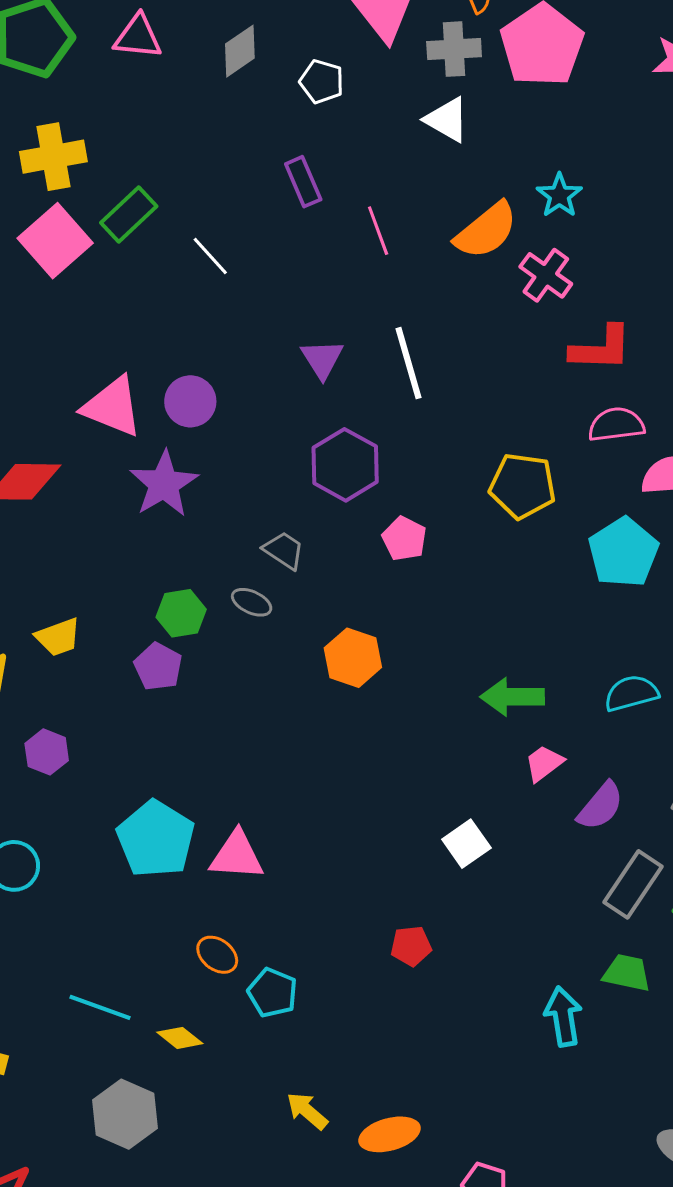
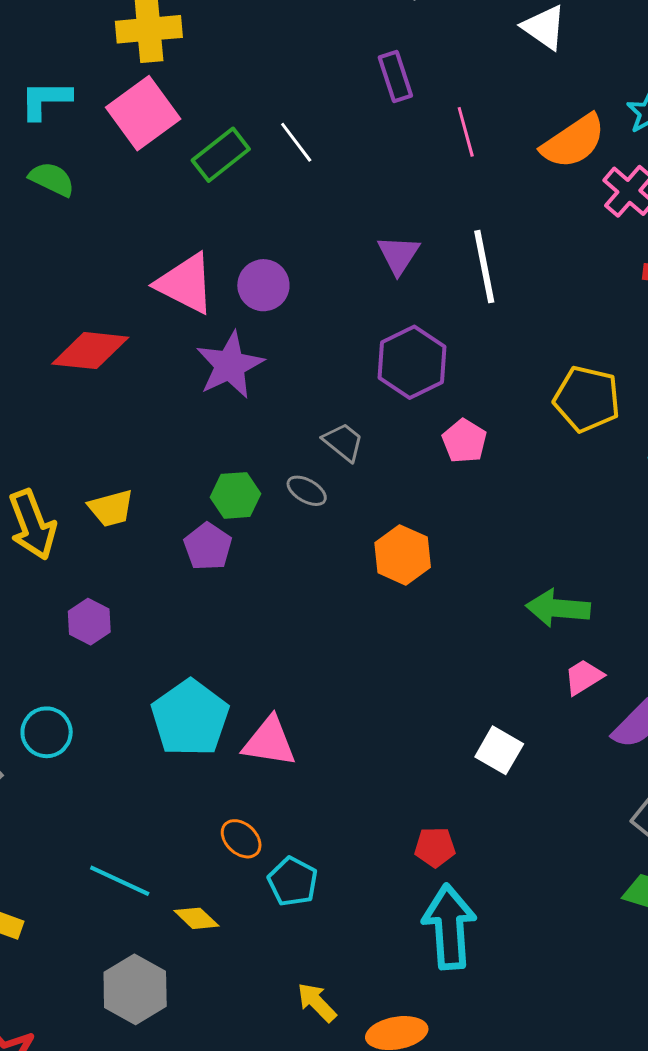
green rectangle: (129, 214) -> (221, 155), moved
white square: (466, 844) -> (499, 750), turned -30
cyan arrow: (563, 1016) -> (449, 927), moved, size x1.4

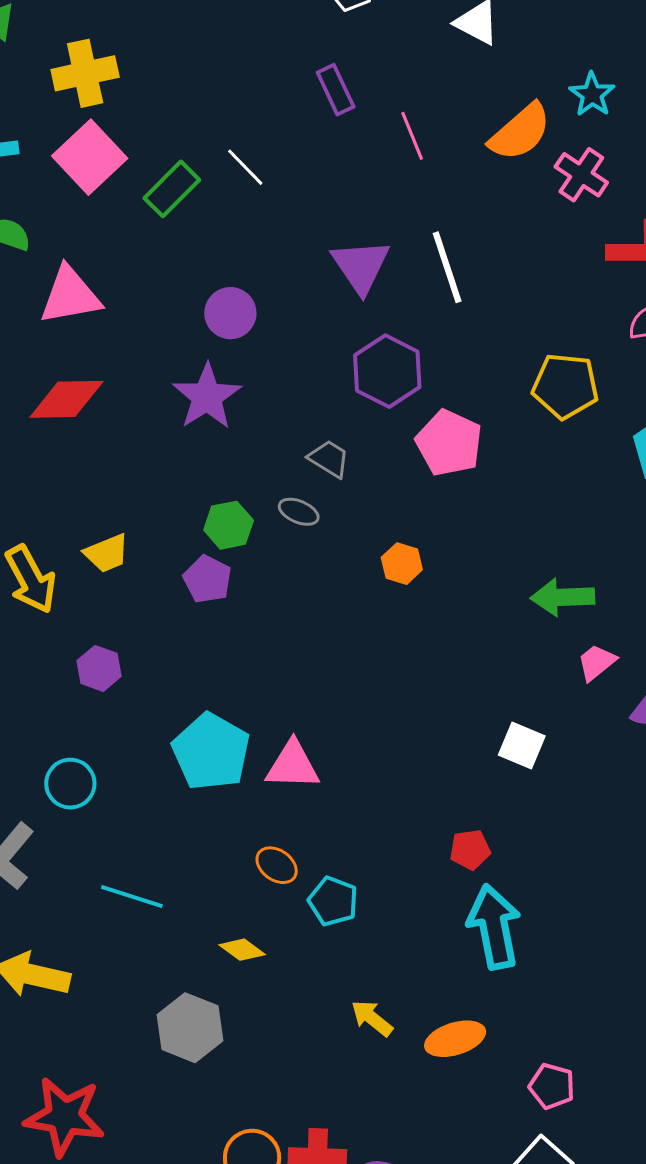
purple triangle: (399, 255) -> (361, 266), size x1.4
pink triangle: (185, 284) -> (70, 296), moved, turned -30
pink pentagon: (464, 441) -> (449, 443), size x1.5
orange hexagon: (403, 555) -> (402, 564), size x0.7
cyan line: (120, 881) -> (132, 896), moved

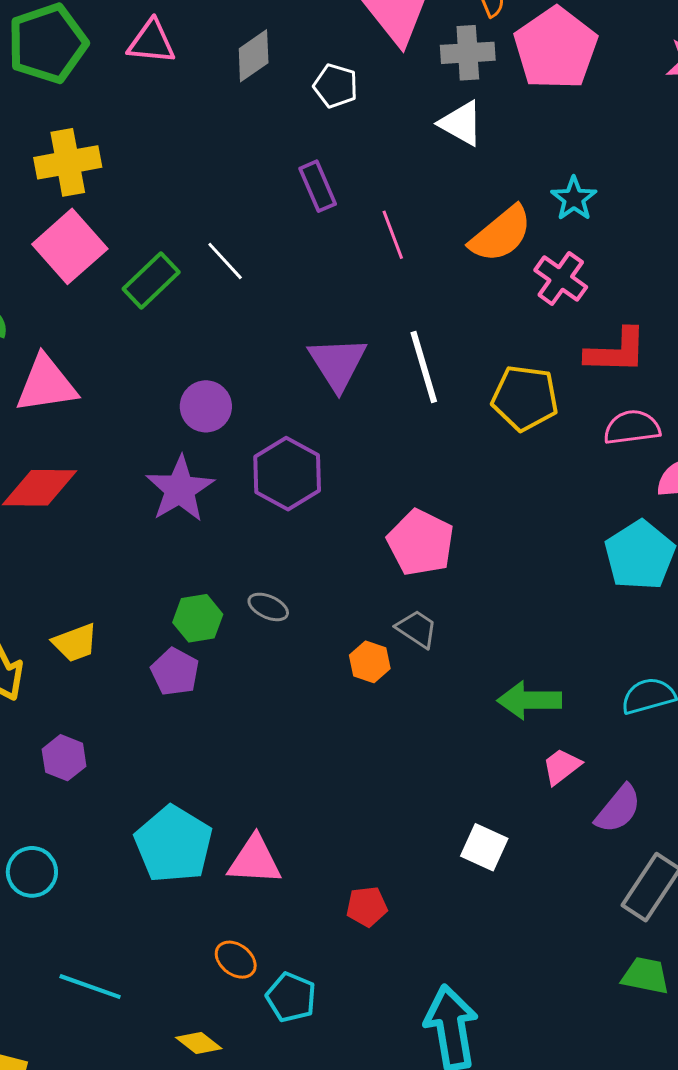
purple hexagon: (387, 371) -> (287, 474), moved
yellow pentagon: (565, 386) -> (525, 398), moved
gray trapezoid: (329, 459) -> (417, 629), moved
red pentagon: (470, 850) -> (367, 907), moved

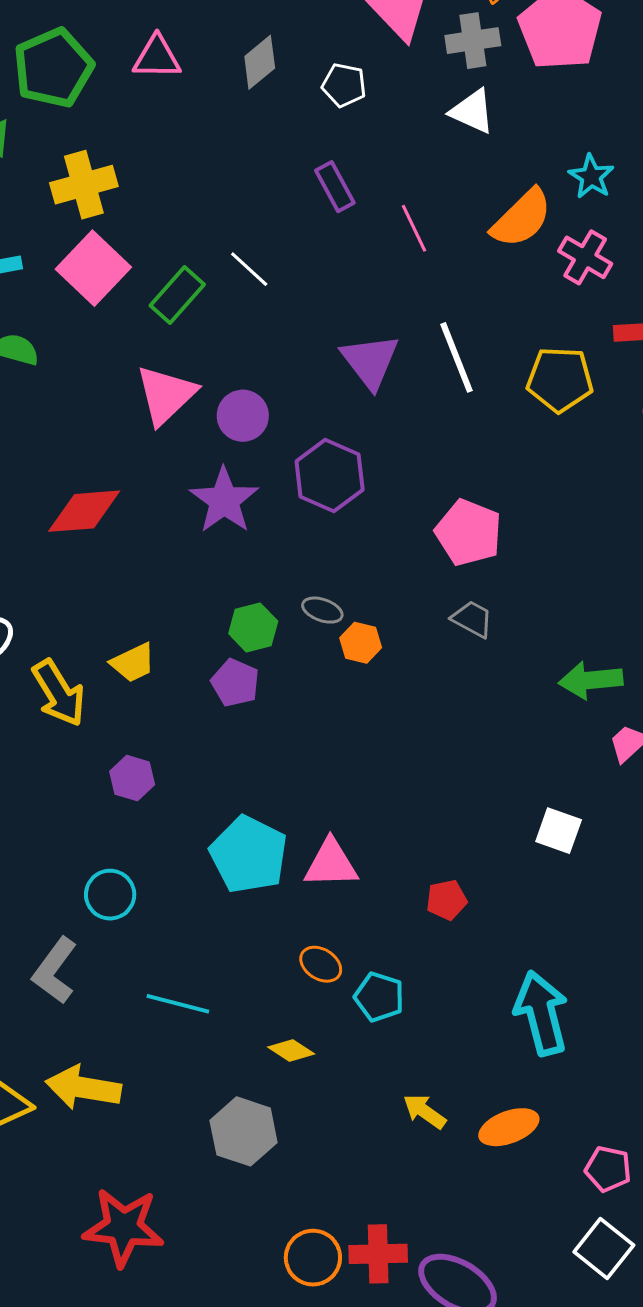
pink triangle: (46, 384) -> (166, 395), moved, turned -30
orange hexagon: (370, 662) -> (361, 643), moved

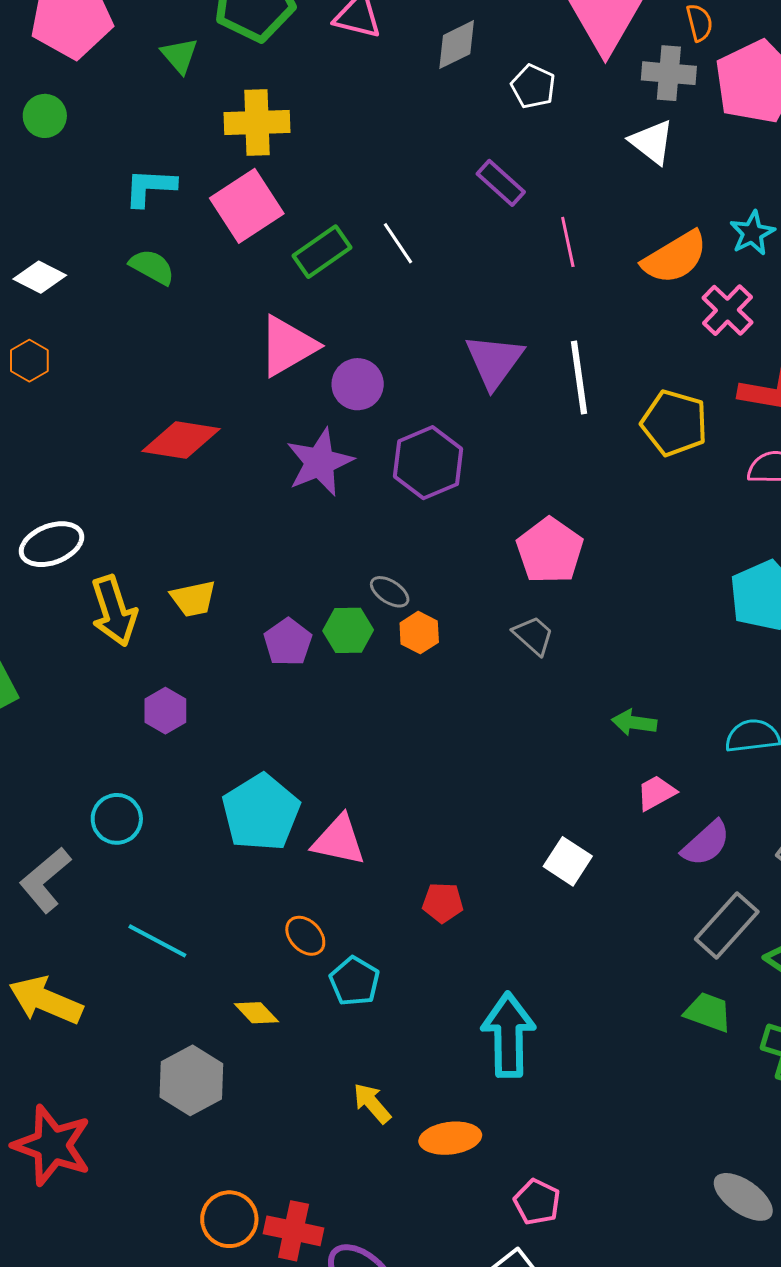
purple rectangle: (335, 187) -> (501, 183), turned -33
green hexagon: (253, 627) -> (348, 630), moved
green arrow: (591, 680) -> (634, 723), size x0.7

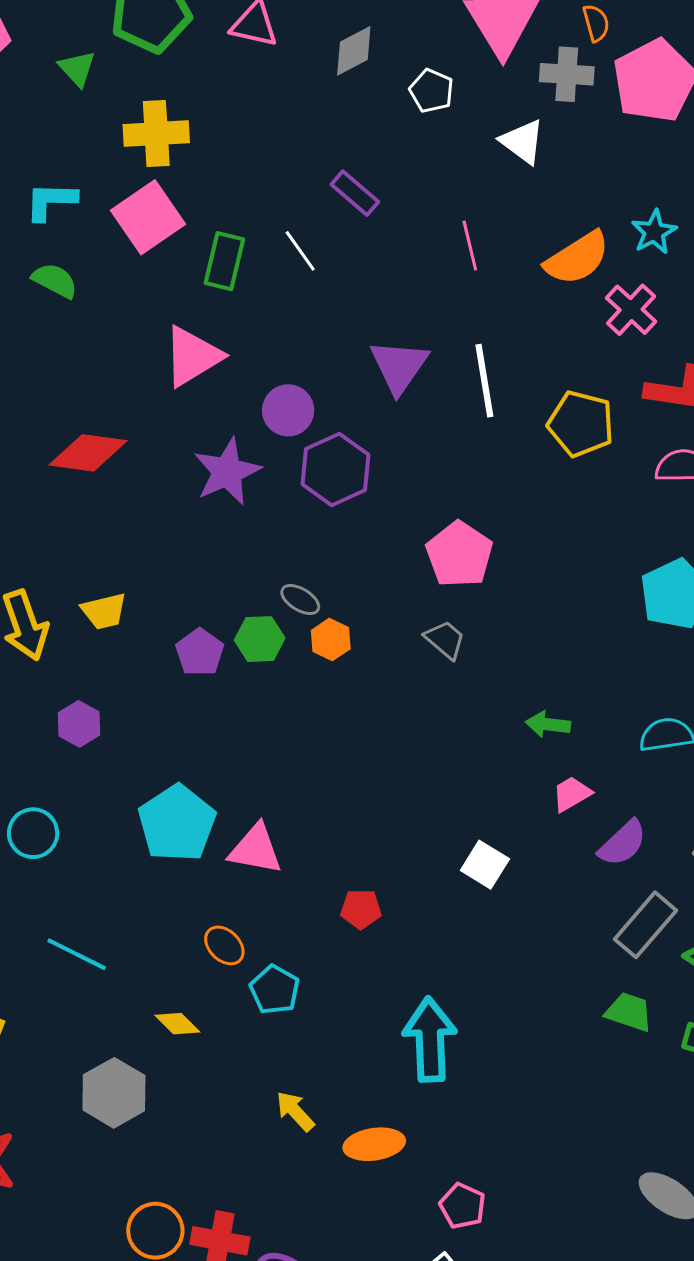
white triangle: (652, 142) -> (522, 142), moved
purple rectangle: (501, 183) -> (355, 193), moved
green rectangle: (322, 252) -> (224, 261), turned -40
purple circle: (358, 384) -> (288, 410), moved

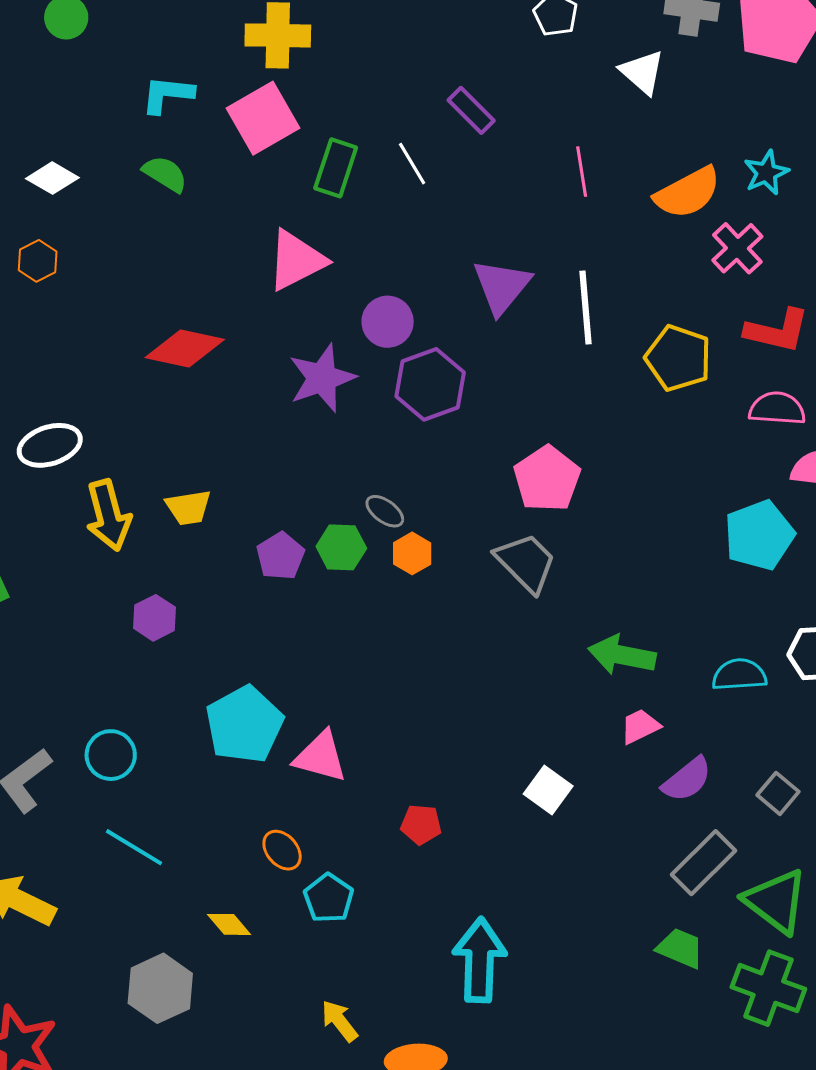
gray trapezoid: (445, 640) -> (526, 563), size x1.5
green arrow: (548, 724) -> (622, 655), size x1.5
cyan circle: (33, 833) -> (111, 755), moved

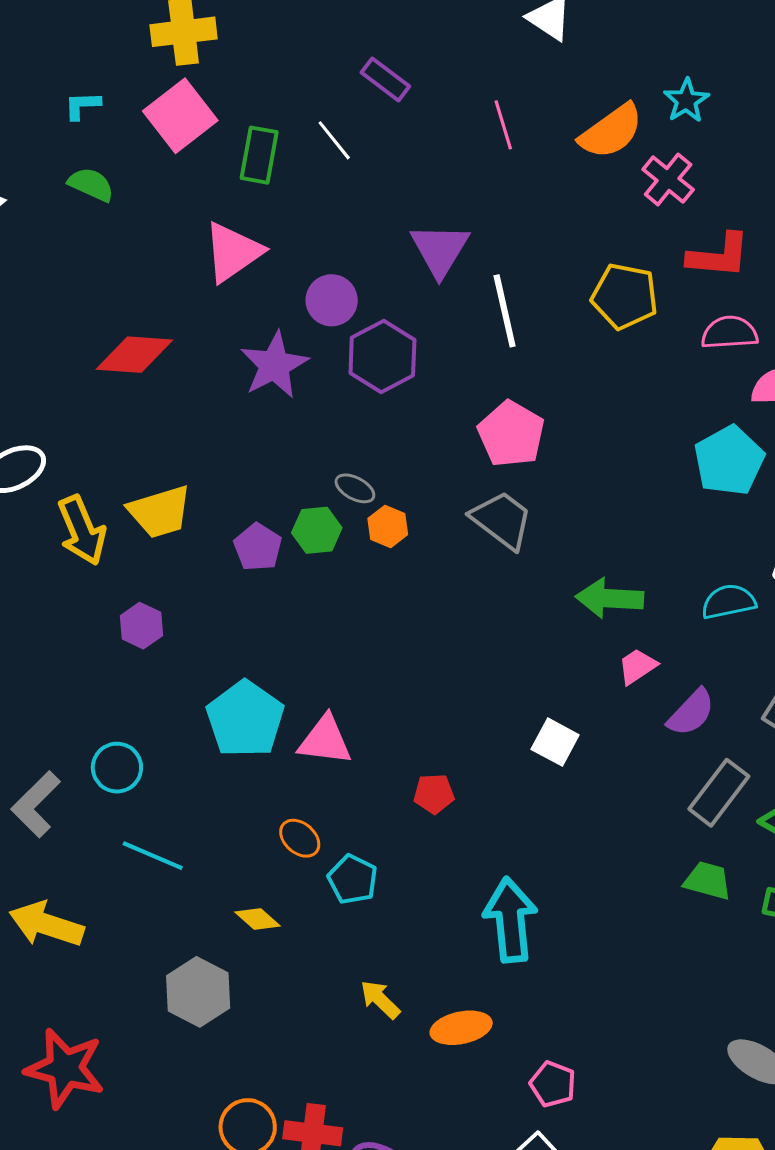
cyan L-shape: (167, 94) -> (82, 105), size x0.7
white line: (586, 307) -> (505, 311), moved
yellow trapezoid: (188, 508) -> (160, 512), size x1.4

